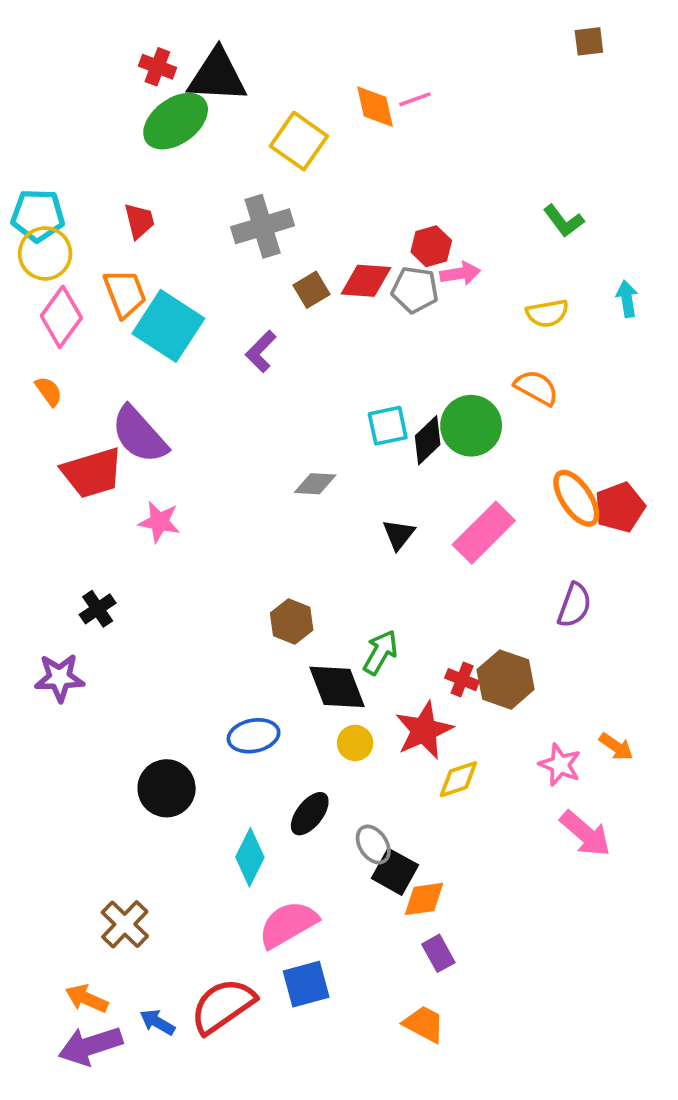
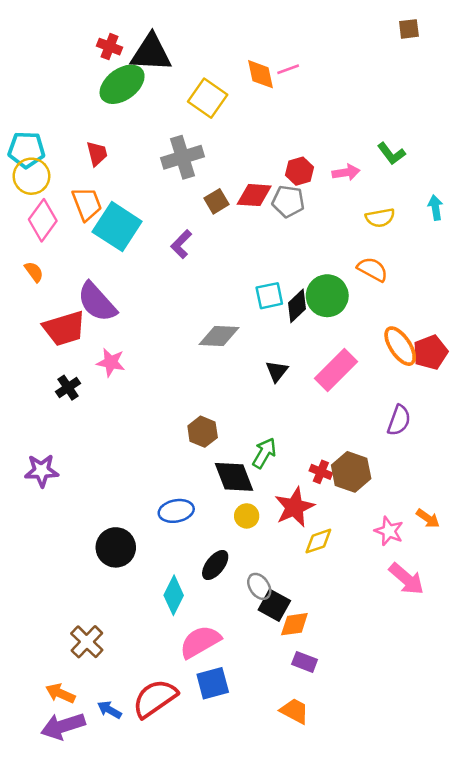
pink arrow: (460, 273) -> (346, 172), moved
gray diamond: (315, 484) -> (219, 336), size x1.4
black cross: (98, 609) -> (68, 388), moved
purple rectangle: (438, 953) -> (305, 662), turned -40

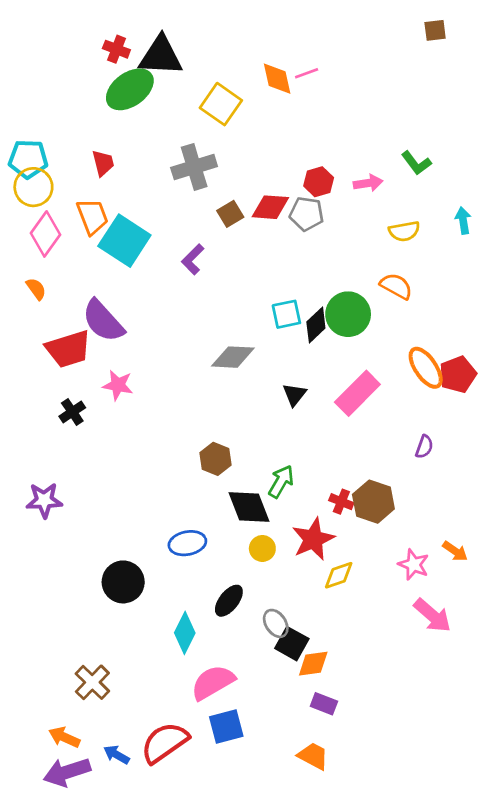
purple semicircle: (399, 420) -> (424, 447), size x0.7

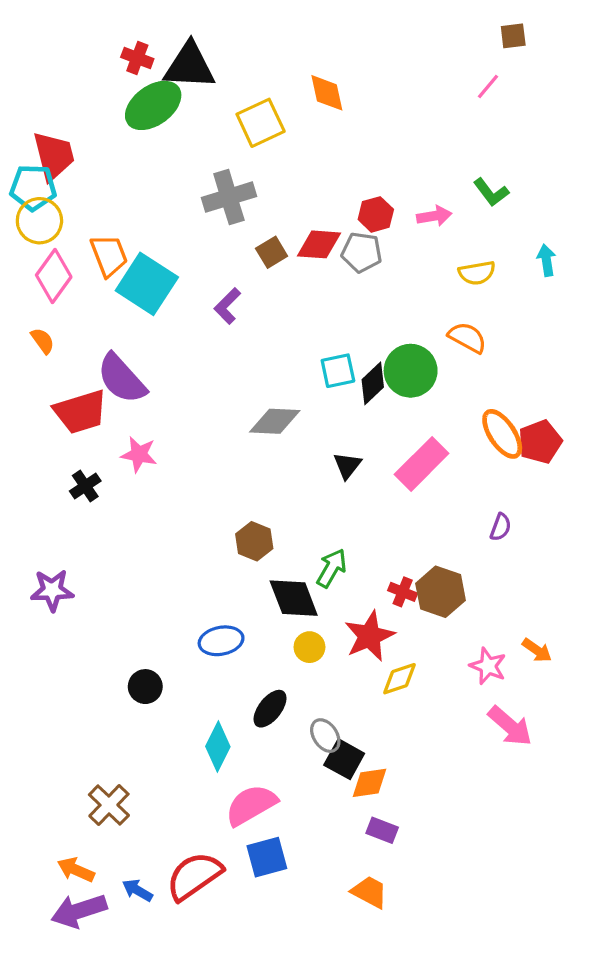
pink line: (307, 73) -> (488, 86), moved, turned -30
yellow square: (221, 104) -> (261, 123), turned 30
red trapezoid: (103, 163) -> (54, 156), moved, size x1.6
black circle: (123, 582) -> (145, 687), size x0.7

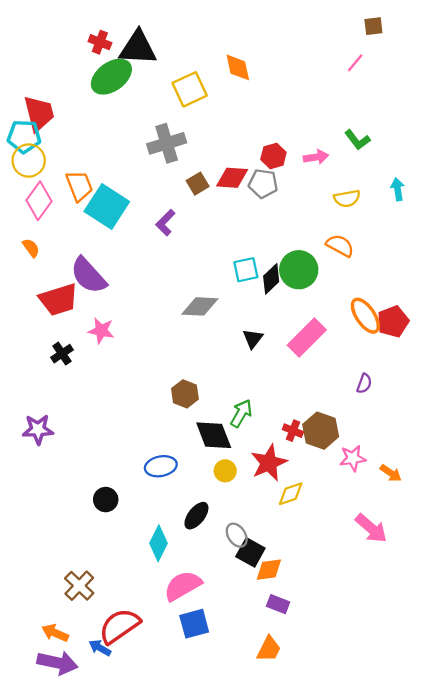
pink star: (488, 666) -> (353, 458), moved, turned -30
red semicircle: (194, 876) -> (119, 626), moved
orange trapezoid: (370, 892) -> (269, 649), turned 88
purple arrow: (79, 911) -> (57, 663), turned -150

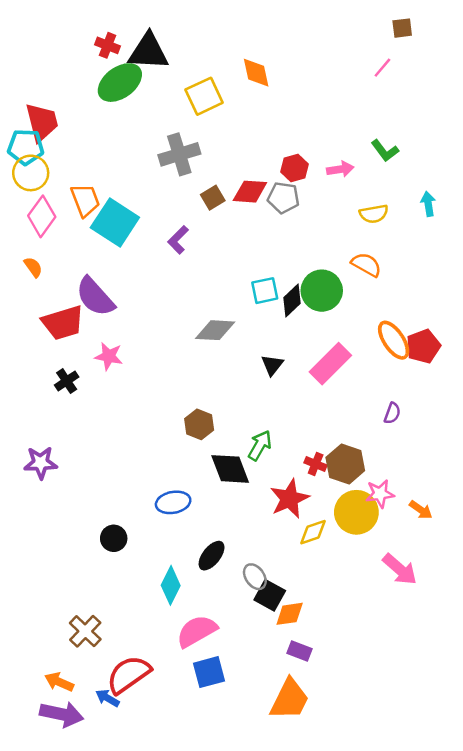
yellow circle: (225, 471) -> (356, 512), moved, size x1.8
orange trapezoid: (269, 649) -> (290, 699), size x1.5

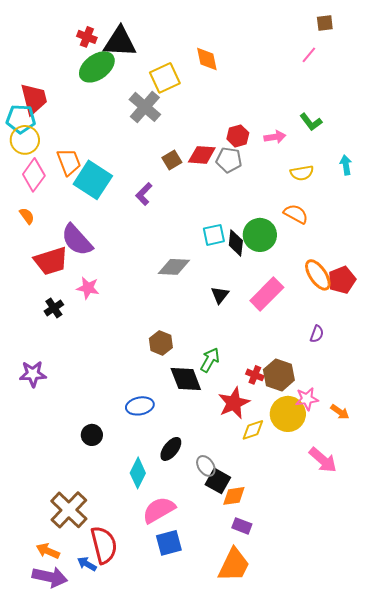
gray cross: (179, 154) -> (145, 107), moved, turned -32
black diamond: (292, 300) -> (236, 243), turned -40
brown cross: (85, 631) -> (69, 510), size x1.4
red semicircle: (129, 675) -> (104, 545), turned 111

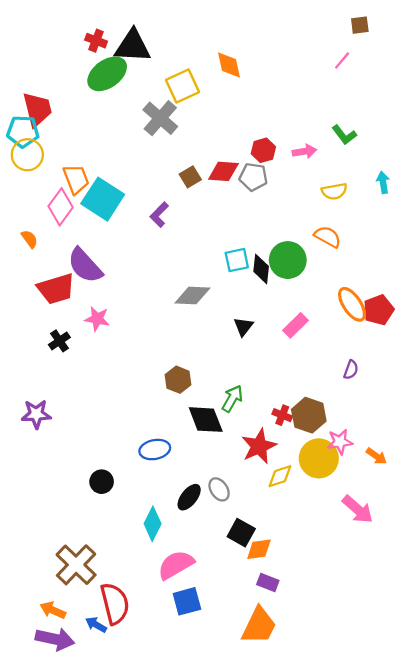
pink diamond: (34, 175) -> (61, 207), moved
pink rectangle: (267, 294) -> (296, 325), size x0.7
gray ellipse: (206, 466) -> (219, 489), moved

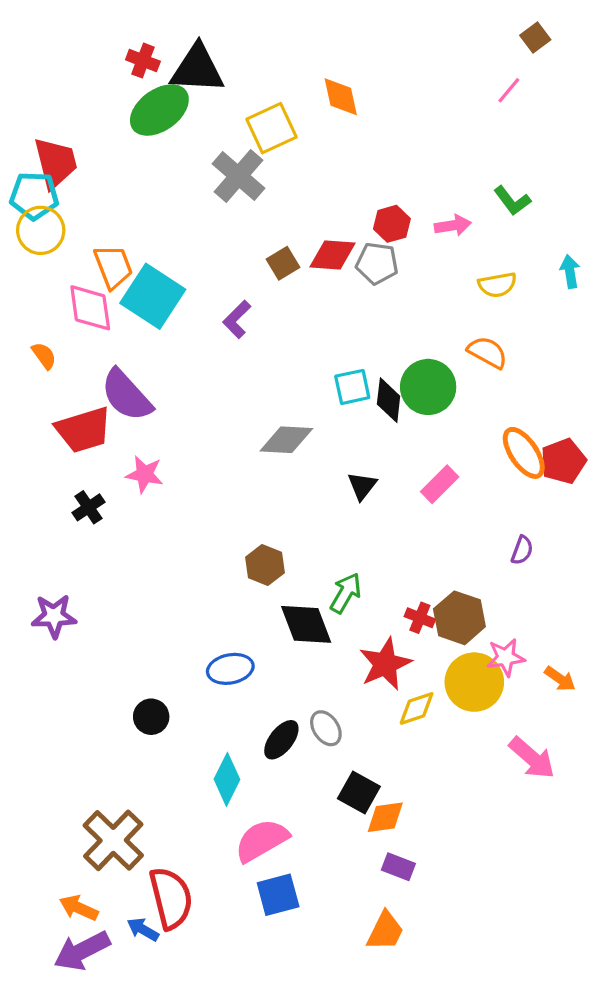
brown square: (360, 25) -> (535, 37), turned -30
pink diamond: (61, 207) -> (90, 308), turned -44
orange trapezoid: (259, 626) -> (385, 931), size x0.7
purple arrow: (55, 639) -> (82, 951), turned 141

